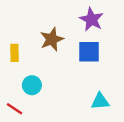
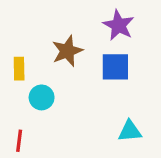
cyan circle: (32, 85) -> (42, 97), moved
red line: (14, 109) -> (19, 141), turned 63

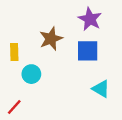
cyan triangle: (130, 131) -> (101, 89), moved, turned 36
red line: (19, 141) -> (14, 107), turned 35

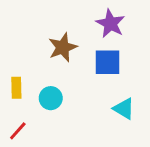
yellow rectangle: (14, 52) -> (16, 88), moved
cyan circle: (31, 74) -> (51, 98), moved

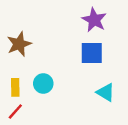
brown star: (63, 47) -> (19, 44), moved
yellow rectangle: (16, 88) -> (15, 87), moved

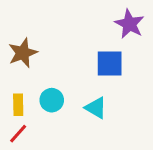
purple star: (94, 20) -> (129, 24), moved
cyan triangle: (106, 92) -> (96, 108), moved

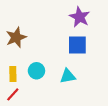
purple star: (129, 24) -> (80, 17), moved
cyan triangle: (96, 108) -> (68, 76), turned -42

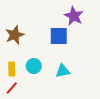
blue square: (77, 45) -> (59, 36), moved

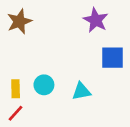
brown star: (15, 35) -> (19, 21), moved
blue square: (59, 36) -> (113, 58), moved

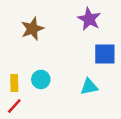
brown star: (19, 21) -> (32, 29), moved
cyan triangle: (81, 91) -> (89, 87), moved

